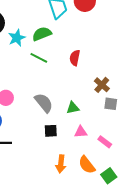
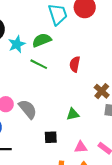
gray semicircle: (44, 103) -> (28, 109), moved
pink triangle: (81, 132) -> (81, 147), moved

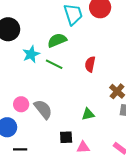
cyan star: (17, 44) -> (31, 54), moved
pink triangle: (81, 147) -> (83, 147), moved

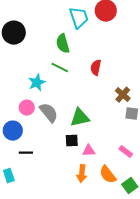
green semicircle: (57, 40) -> (63, 44), turned -84
cyan star: (31, 54) -> (37, 83), moved
green triangle: (88, 114) -> (80, 118), moved, size x1.5

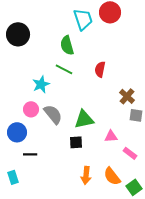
pink triangle: (89, 151) -> (111, 136), moved

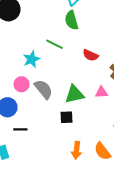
green semicircle: (67, 45) -> (71, 20), moved
red semicircle: (100, 69) -> (90, 55), moved, turned -77
pink triangle: (111, 136) -> (101, 92), moved

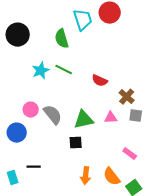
green semicircle: (71, 20) -> (62, 39), moved
cyan star: (31, 59) -> (41, 71), moved
black line: (20, 129) -> (34, 167), moved

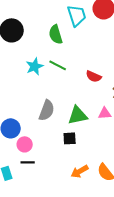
pink circle: (31, 110) -> (25, 144), moved
gray semicircle: (53, 115) -> (47, 110), turned 60
orange arrow: (86, 176) -> (80, 171), turned 54

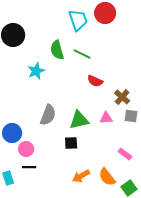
green semicircle: (56, 34) -> (57, 50), moved
green line: (58, 65) -> (82, 54), moved

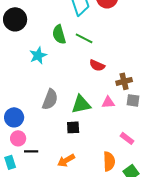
brown cross: (122, 97) -> (124, 81), turned 35
pink circle: (26, 149) -> (18, 138), moved
orange arrow: (81, 176) -> (66, 160), moved
orange semicircle: (107, 177) -> (109, 161), turned -144

